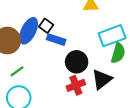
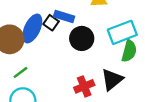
blue rectangle: (56, 40) -> (64, 17), moved
black circle: (77, 62) -> (82, 38), moved

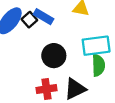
black circle: (82, 38) -> (54, 56), moved
green semicircle: (129, 51) -> (98, 65), turned -30

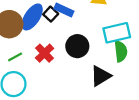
red cross: (47, 89) -> (45, 53), moved, turned -30

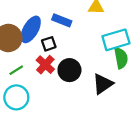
black square: (51, 14) -> (49, 44), moved, turned 32
black circle: (77, 46) -> (69, 70), moved

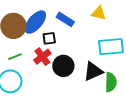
green semicircle: (121, 58) -> (111, 82), moved
black triangle: (103, 84) -> (93, 71), moved

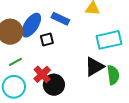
red cross: (42, 57) -> (42, 74), moved
black circle: (63, 66) -> (54, 85), moved

